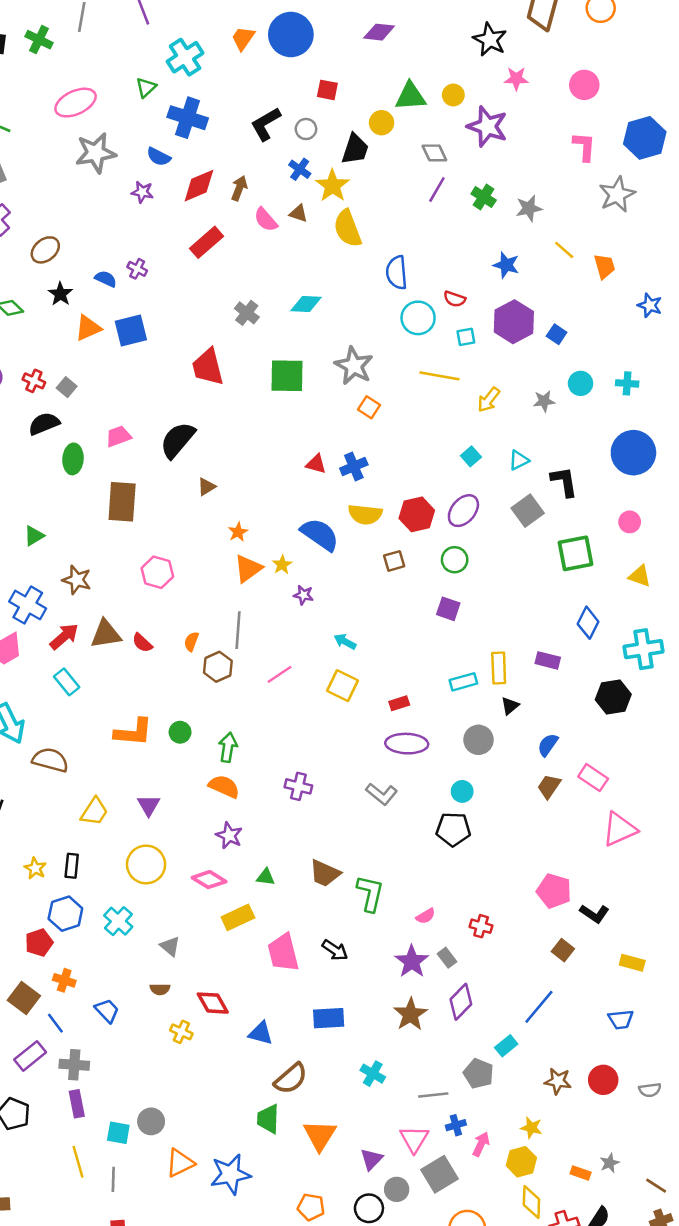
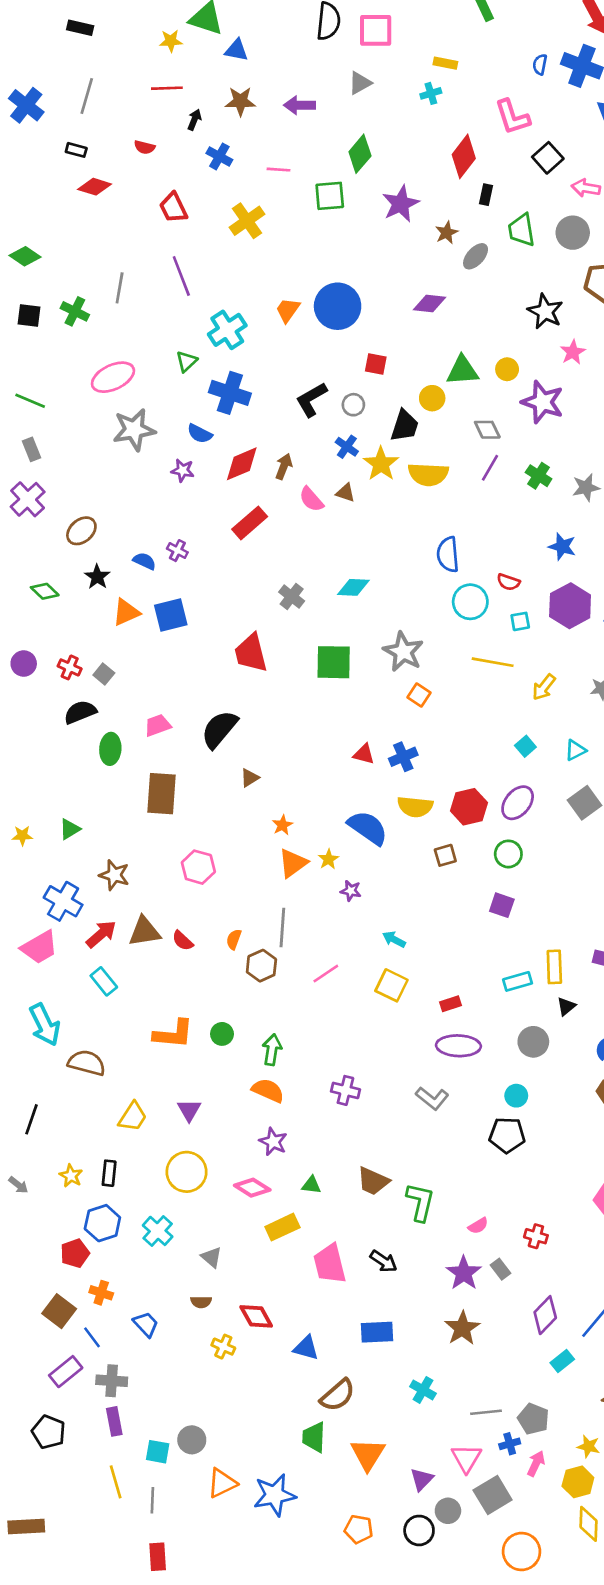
pink star: (516, 79) -> (573, 352), turned -30
yellow semicircle: (348, 228) -> (428, 474), moved, turned -66
purple diamond: (461, 1002) -> (545, 1315), moved
gray pentagon: (479, 1074) -> (533, 1419), moved

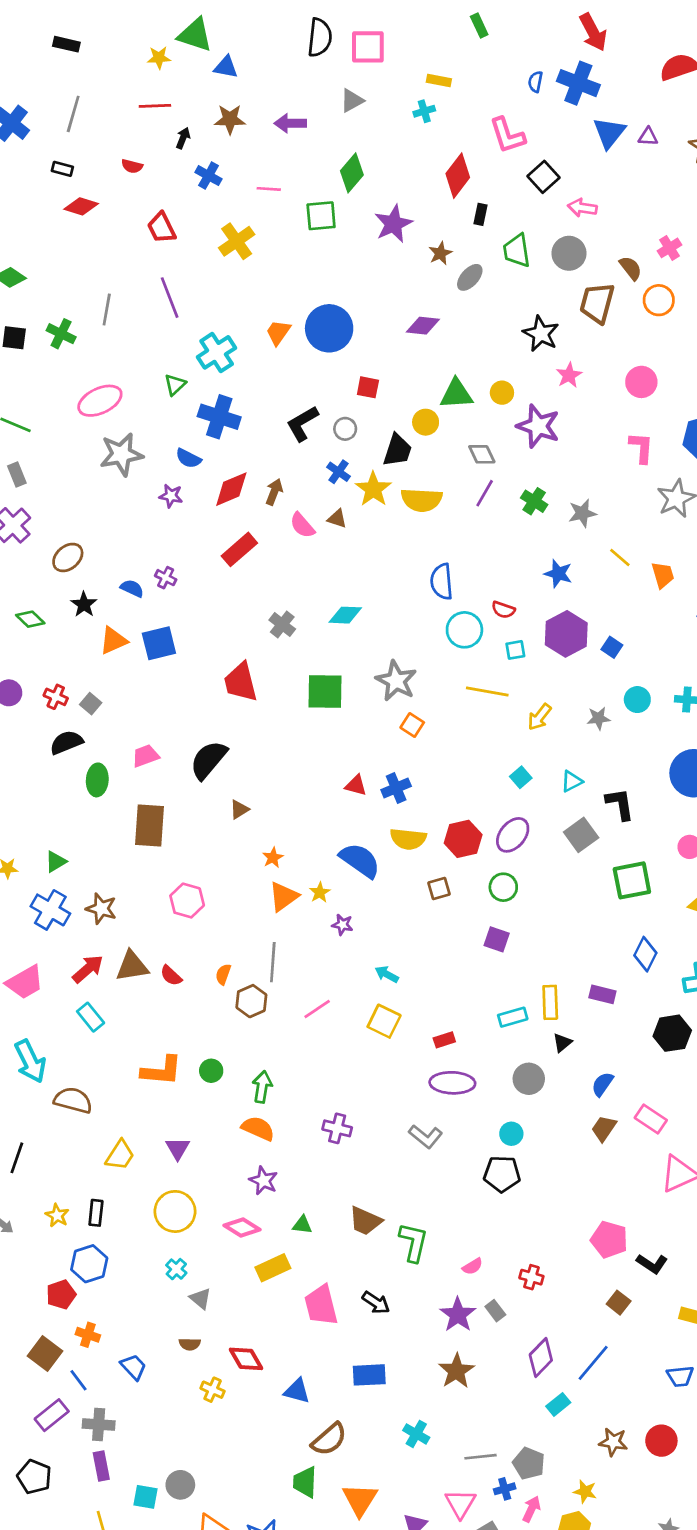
blue cross: (63, 901) -> (50, 910), moved
cyan cross: (158, 1231) -> (176, 1269), moved, size x0.7

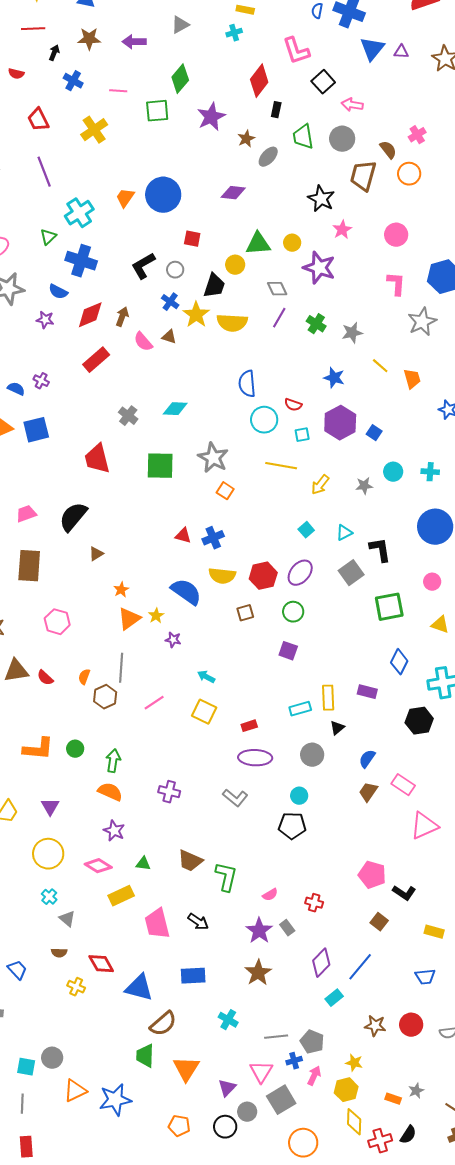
blue triangle: (297, 1391) -> (139, 988), size x1.4

